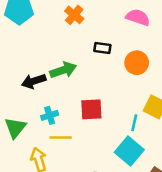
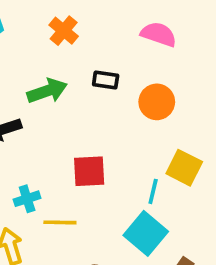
green arrow: (63, 70) -> (47, 91), moved
cyan cross: (50, 115) -> (27, 199), moved
yellow line: (61, 138) -> (60, 222), moved

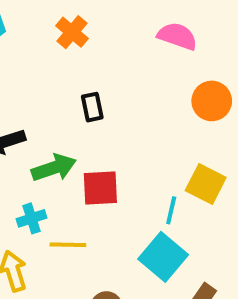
black rectangle: (106, 80) -> (92, 107), moved, turned 70
green arrow: (47, 91) -> (54, 168), moved
orange circle: (157, 102) -> (212, 101), moved

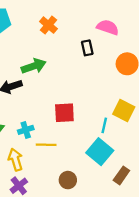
black rectangle: (92, 107) -> (87, 48), moved
green arrow: (54, 168) -> (34, 66), moved

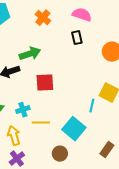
pink semicircle: (108, 27) -> (82, 15), moved
red square: (64, 113) -> (45, 83), moved
cyan square: (100, 152) -> (74, 129), moved

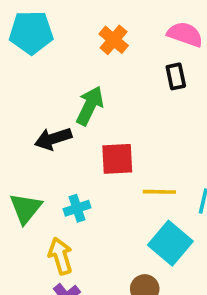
green arrow: (30, 54) -> (90, 106), turned -45
yellow line: (41, 123) -> (159, 192), moved

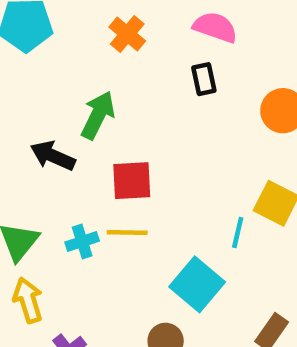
black arrow: (53, 139) -> (53, 156), turned 42
yellow line: (159, 192) -> (127, 233), moved
yellow arrow: (60, 256) -> (28, 300), moved

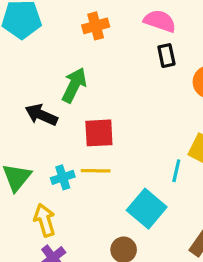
orange cross: (127, 34) -> (96, 26), turned 35
black rectangle: (204, 79) -> (166, 56), moved
yellow arrow: (28, 300) -> (45, 220), moved

